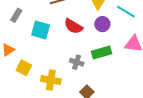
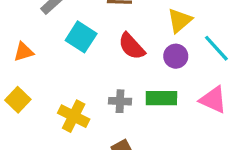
gray cross: (77, 62) -> (120, 101), turned -32
yellow square: (24, 68) -> (18, 100), moved

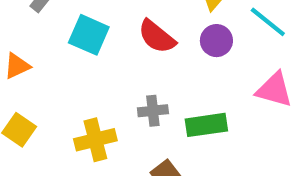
green rectangle: (161, 98) -> (206, 125), moved
yellow cross: (74, 116) -> (95, 140), turned -32

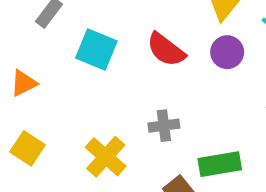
green rectangle: (206, 125) -> (220, 164), moved
yellow cross: (95, 140) -> (106, 157), turned -33

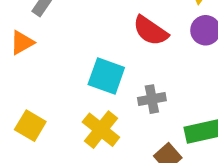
cyan square: (96, 49) -> (106, 76), moved
orange triangle: (24, 83) -> (22, 43), moved

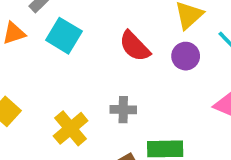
cyan square: (106, 76) -> (64, 36), moved

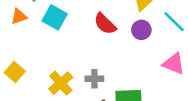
gray cross: (123, 110) -> (94, 79), moved

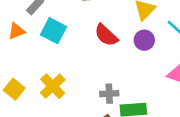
gray cross: (94, 79) -> (109, 94), moved
yellow cross: (61, 83) -> (53, 86), moved

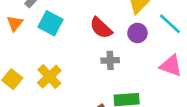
orange triangle: (16, 31) -> (15, 23), turned -30
gray cross: (109, 94) -> (110, 60), moved

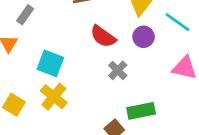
cyan square: (50, 23) -> (50, 63), moved
gray cross: (110, 60) -> (118, 70), turned -36

